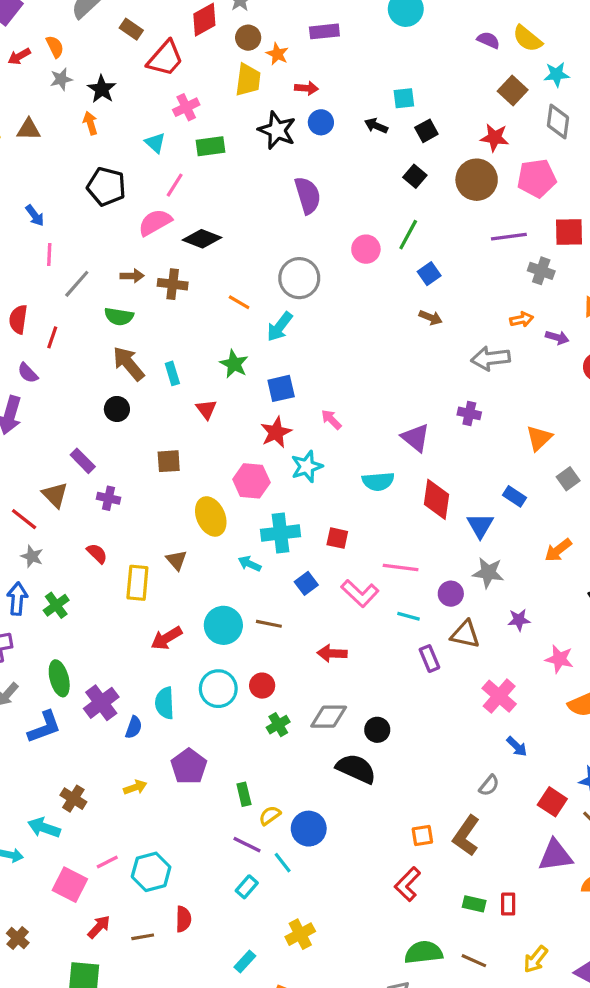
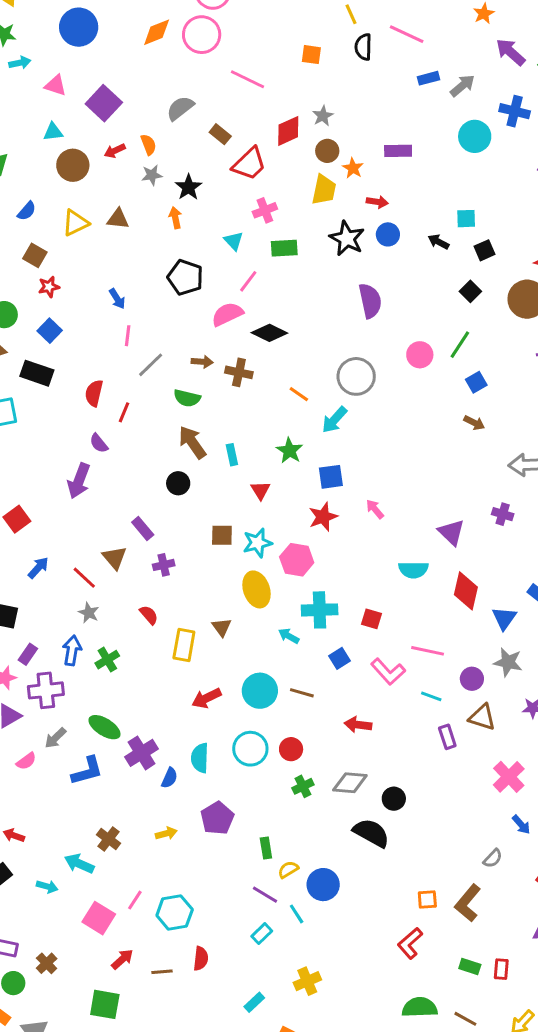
cyan star: (307, 466) -> (257, 543), moved
purple cross: (109, 498) -> (164, 565), turned -30
green ellipse: (59, 678) -> (105, 727), turned -48
pink line: (107, 862) -> (135, 900), turned -35

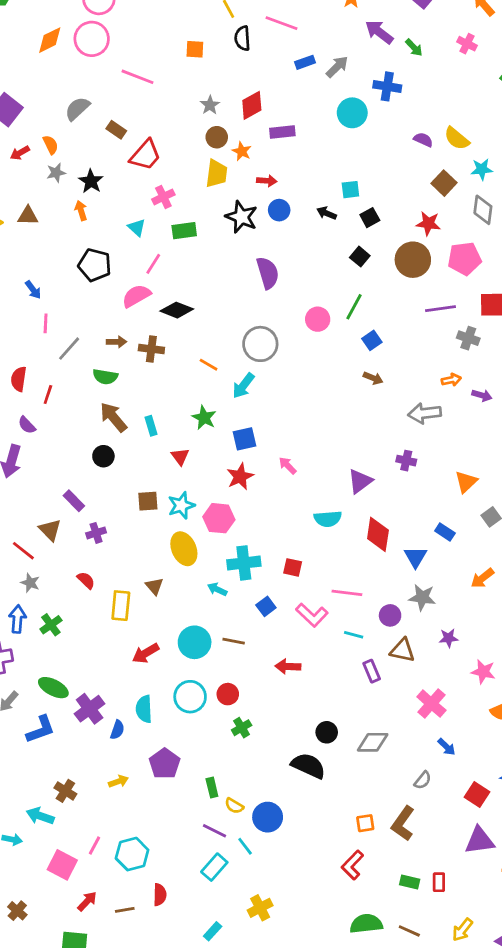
red diamond: (288, 131) -> (252, 105), moved
purple triangle: (451, 532) -> (360, 481), turned 44
gray diamond: (350, 783) -> (373, 742), moved
yellow semicircle: (288, 869) -> (234, 806), turned -114
cyan rectangle: (262, 934) -> (214, 867), size x1.4

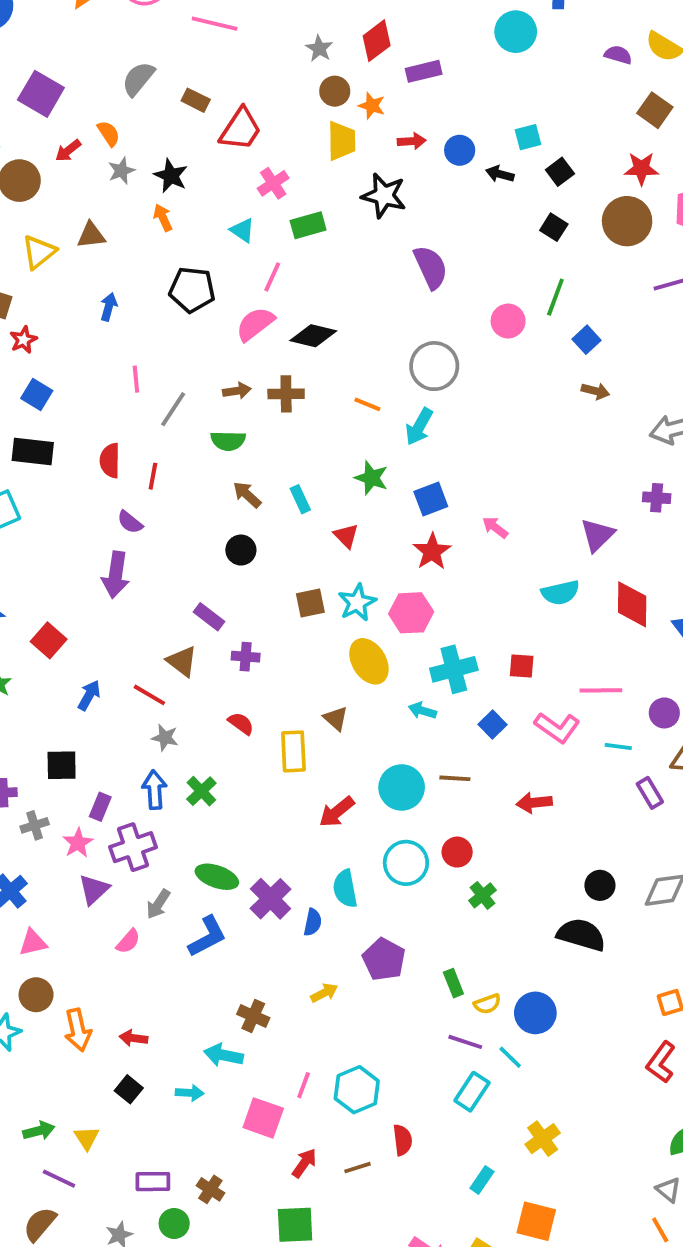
blue circle: (279, 210) -> (460, 150), moved
blue arrow: (33, 290) -> (109, 307), moved, turned -120
brown arrow: (113, 417) -> (247, 495), size x0.7
purple cross: (96, 533) -> (246, 657), turned 30
yellow semicircle: (234, 806) -> (487, 1004), turned -42

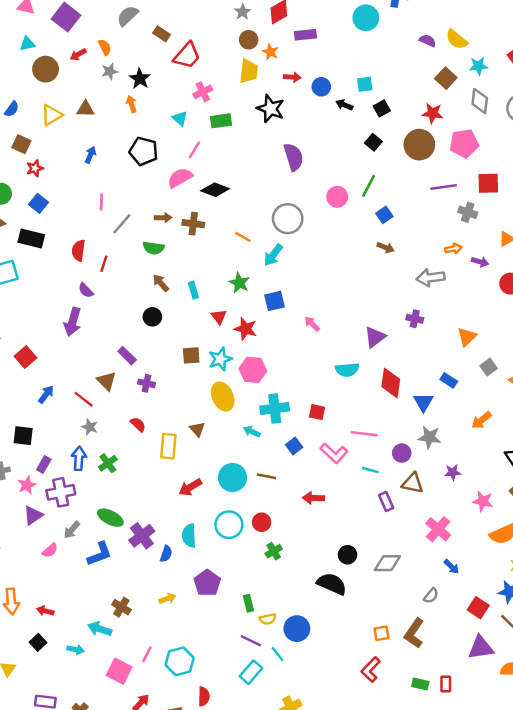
red star: (432, 551) -> (246, 329), moved, turned -30

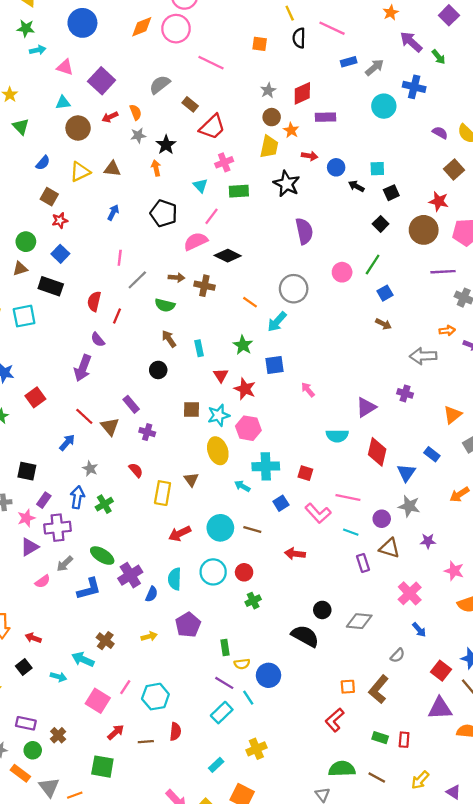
blue arrow: (46, 394) -> (67, 442), moved
red line: (84, 399) -> (84, 416), moved

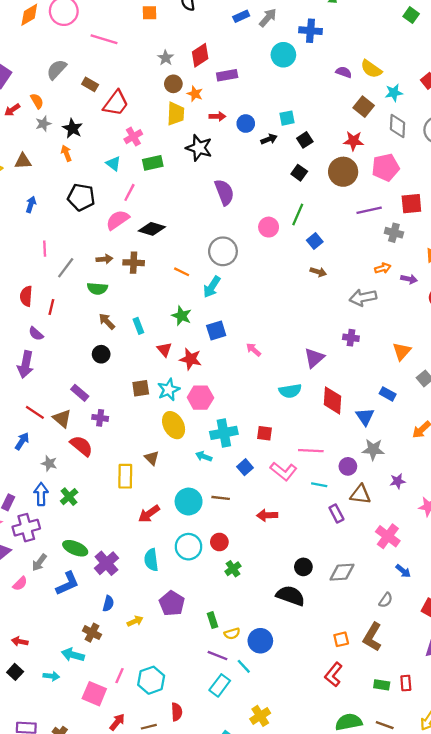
black arrow: (356, 186) -> (269, 139), turned 140
red semicircle: (136, 470) -> (81, 446), moved, size x1.5
blue semicircle: (152, 594) -> (108, 604), moved

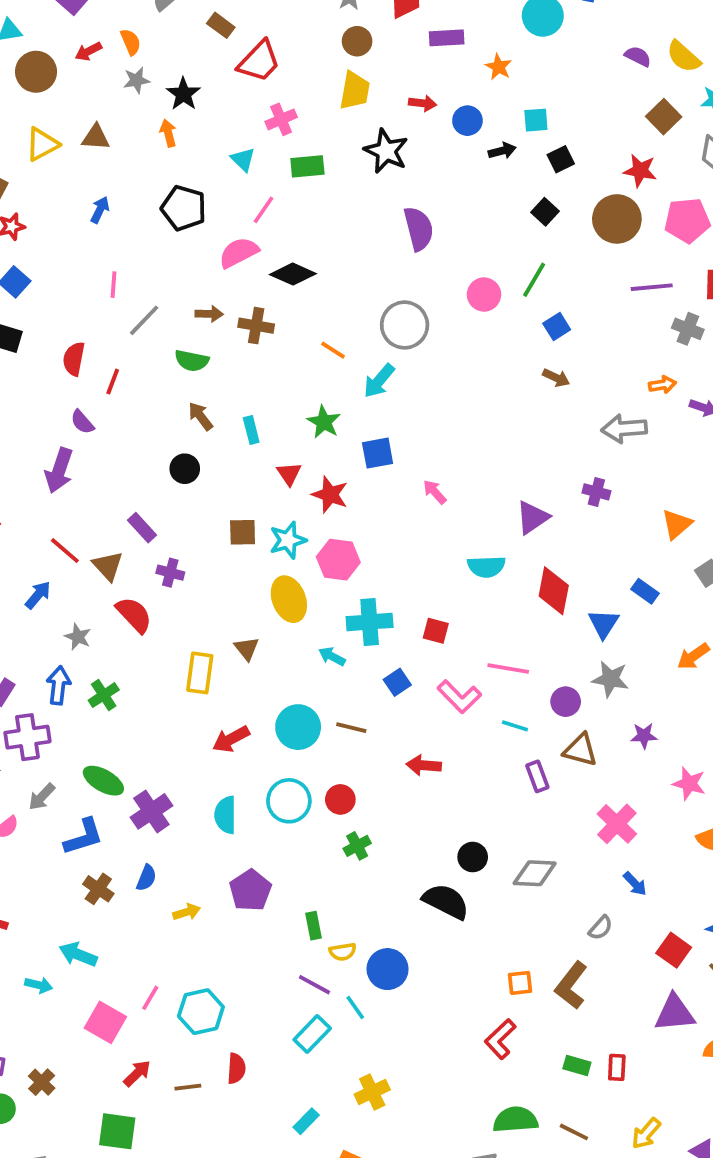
orange star: (195, 94) -> (499, 67), moved
brown cross: (92, 633) -> (98, 889), moved

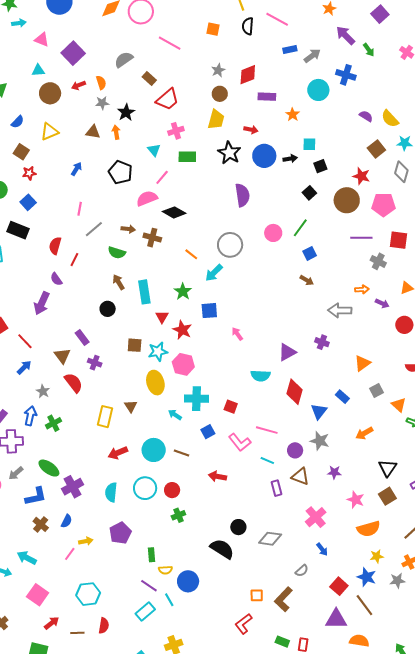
blue circle: (467, 121) -> (264, 156), moved, size x1.5
brown triangle: (96, 137) -> (93, 132), moved
cyan rectangle: (251, 430) -> (144, 292), size x1.6
red line: (65, 551) -> (25, 341), moved
pink line: (150, 998) -> (70, 554), moved

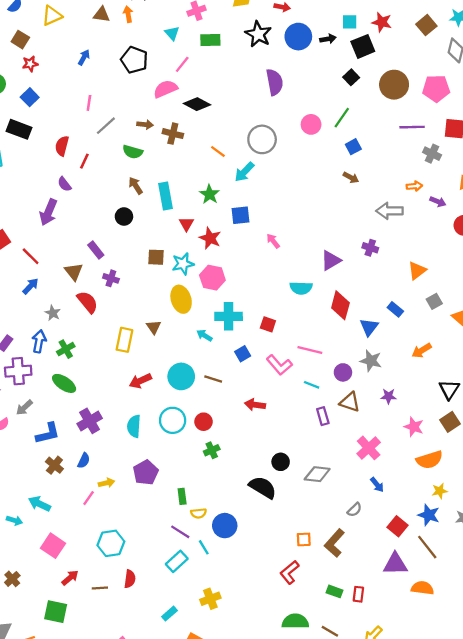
black square: (320, 166) -> (363, 46), size x1.5
red star: (361, 176) -> (382, 22), moved
green ellipse: (49, 468) -> (64, 383), moved

